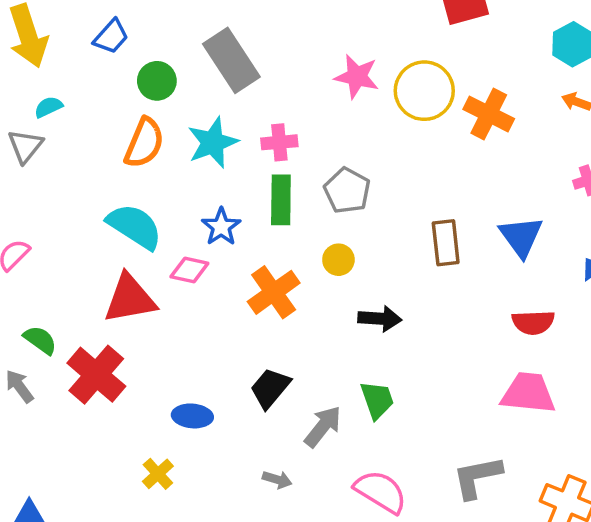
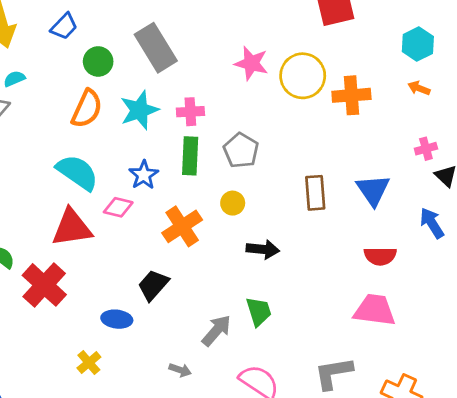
orange cross: (489, 114) -> (351, 95), turned -33
black trapezoid: (270, 388) -> (153, 285), moved

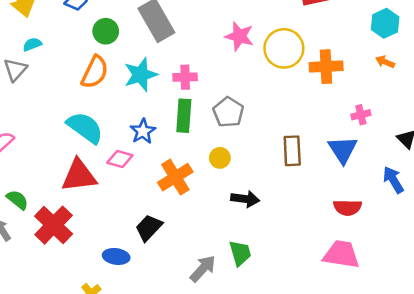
pink cross: (426, 149) -> (361, 115), moved

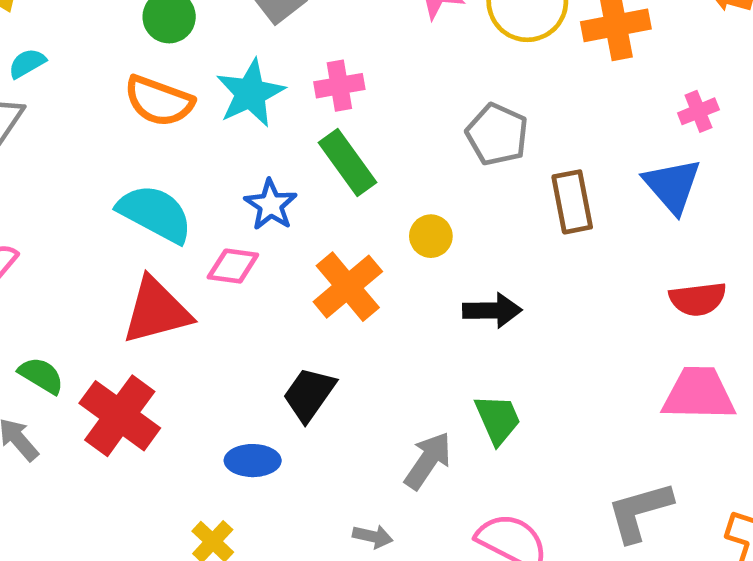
orange semicircle: (95, 72) -> (159, 101), turned 92
gray pentagon: (228, 112) -> (497, 134), moved
green rectangle: (184, 116) -> (348, 162), turned -32

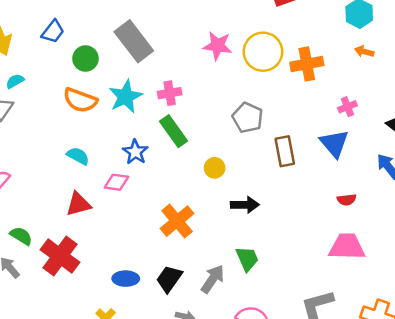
cyan semicircle: (155, 214) -> (78, 156), size x0.6
orange cross: (348, 287) -> (177, 221), moved
red semicircle: (698, 299) -> (347, 200), size x0.7
red triangle: (156, 311) -> (78, 204), size x0.7
black trapezoid: (309, 394) -> (169, 279), moved

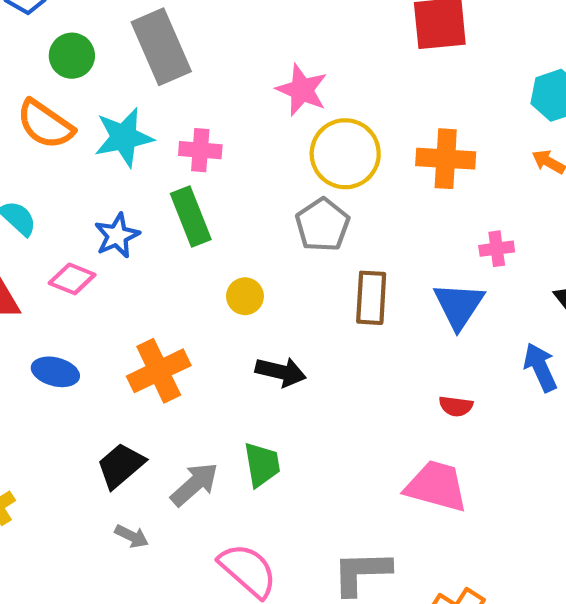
yellow circle: (263, 52) -> (345, 154), moved
blue ellipse: (126, 279) -> (55, 372), moved

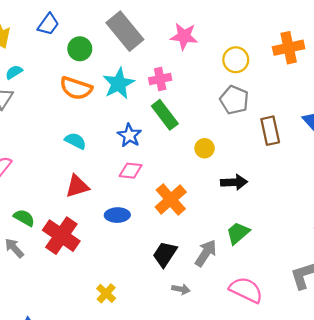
pink star: (302, 90) -> (184, 36), moved
yellow circle: (345, 154) -> (236, 60), size x0.7
pink diamond: (72, 279) -> (131, 171), moved
green trapezoid: (262, 465) -> (238, 233), turned -105

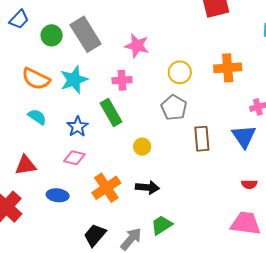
green circle: (80, 49) -> (52, 35), moved
pink cross: (160, 79) -> (122, 80), moved
cyan semicircle: (75, 141) -> (37, 117), moved
black arrow: (234, 182) -> (147, 187), moved

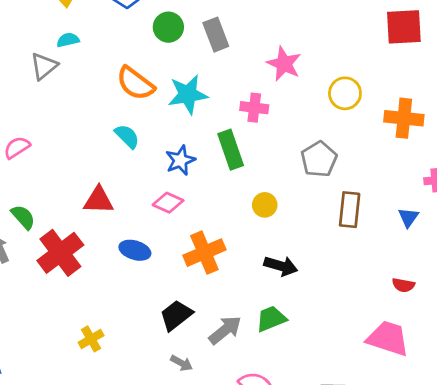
gray rectangle: (86, 34) -> (216, 35), size x0.7
yellow circle: (180, 72) -> (345, 93), moved
blue triangle: (244, 136) -> (408, 217), size x0.6
black arrow: (147, 187) -> (281, 266), moved

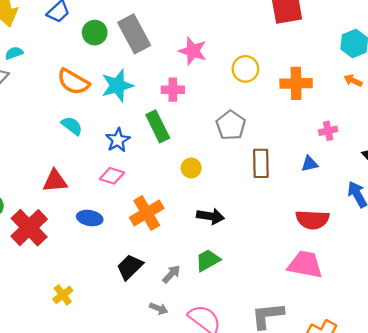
gray rectangle: (216, 35) -> (134, 34), size x1.4
blue triangle: (408, 217) -> (310, 164), turned 48
red semicircle: (403, 285) -> (312, 220), size x1.8
gray arrow: (225, 330) -> (171, 274), size x0.7
gray arrow: (181, 363) -> (159, 308), moved

